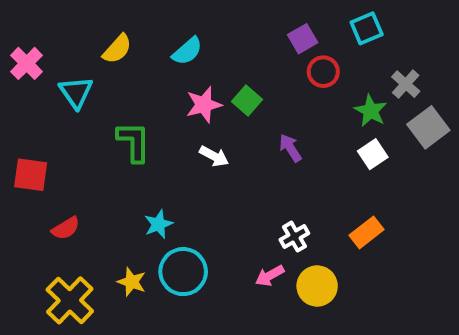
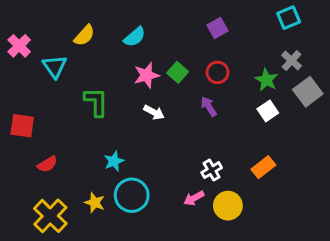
cyan square: (367, 28) -> (289, 18), moved
red circle: (323, 72) -> (218, 72), moved

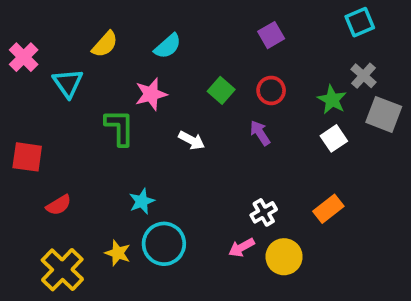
pink star: (146, 75) -> (151, 94), moved
gray square: (308, 92) -> (384, 114), turned -32

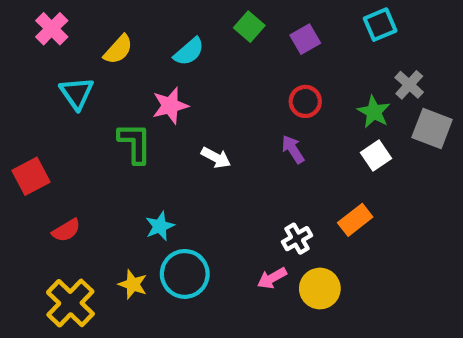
cyan square: (360, 22) -> (380, 25), moved
pink cross: (24, 57) -> (52, 29), moved
green square: (221, 90) -> (249, 27), moved
red square: (27, 157) -> (31, 176), turned -36
orange rectangle: (328, 209) -> (355, 220), moved

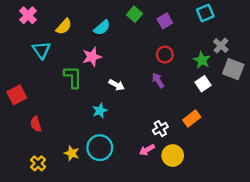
cyan star: (160, 226) -> (100, 111), moved
red semicircle: (66, 230) -> (36, 124), turned 104
yellow cross: (70, 303) -> (38, 163), size x0.6

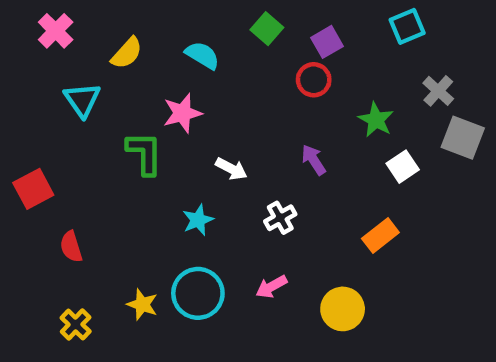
cyan semicircle: (102, 28) -> (202, 55), turned -108
red circle: (165, 55) -> (314, 80), moved
green star: (202, 60) -> (376, 120), moved
white cross: (160, 129) -> (280, 218), moved
pink arrow: (147, 150) -> (271, 287), moved

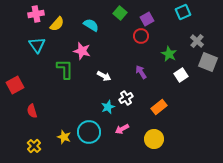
pink cross: (56, 31) -> (36, 14), moved, turned 35
pink star: (182, 113) -> (82, 51), turned 30
cyan star: (198, 220) -> (108, 107), moved
orange rectangle: (380, 236) -> (159, 107), moved

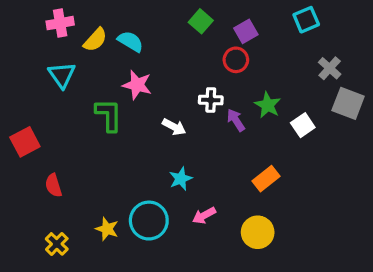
cyan semicircle: (91, 25) -> (130, 41), moved
green star: (169, 54) -> (268, 105), moved
white cross: (126, 98) -> (211, 100), moved, turned 32

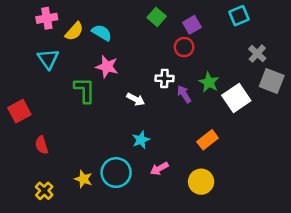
white square: (303, 125) -> (236, 98), size x1.5

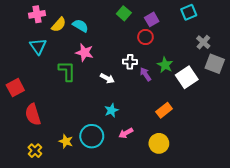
red semicircle: (42, 145) -> (33, 114), size x1.5

